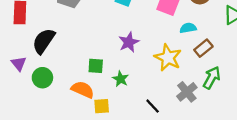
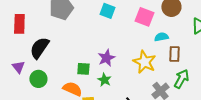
purple star: (129, 42) -> (106, 58), moved
brown rectangle: (203, 48) -> (174, 54), turned -49

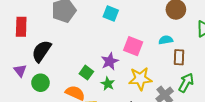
pink square: (144, 17) -> (133, 46), moved
yellow star: (144, 62) -> (140, 79), moved, turned -30
green square: (83, 69) -> (86, 73), turned 32

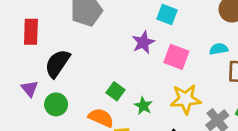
cyan square: (111, 13) -> (167, 15), moved
purple star: (110, 61) -> (143, 42), moved

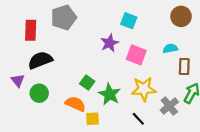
red rectangle: (31, 32) -> (31, 30), moved
black semicircle: (57, 63) -> (40, 60), turned 35
green star: (143, 106) -> (110, 94), size x1.5

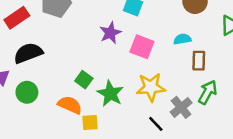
red rectangle: (31, 30) -> (17, 18), turned 54
black line: (138, 119) -> (156, 124), moved

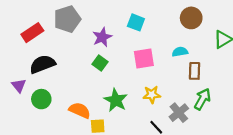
purple star: (110, 33) -> (102, 37), moved
pink square: (142, 47) -> (144, 59), turned -30
green square: (84, 80) -> (100, 63), moved
yellow star: (151, 87) -> (152, 95), size x0.7

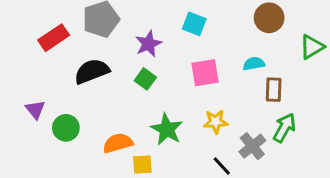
black semicircle: (42, 64) -> (92, 71), moved
orange semicircle: (80, 110) -> (118, 143), turned -40

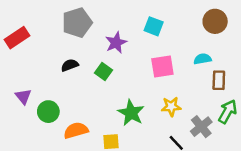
red rectangle: (54, 38) -> (17, 38), moved
black semicircle: (92, 71) -> (70, 65), size x0.6
green square: (145, 79) -> (103, 71), moved
orange semicircle: (118, 143) -> (76, 130), moved

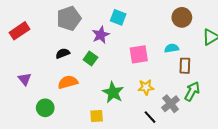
cyan square: (154, 26) -> (118, 17), moved
green circle: (48, 112) -> (45, 108), moved
orange semicircle: (76, 130) -> (68, 82), moved

